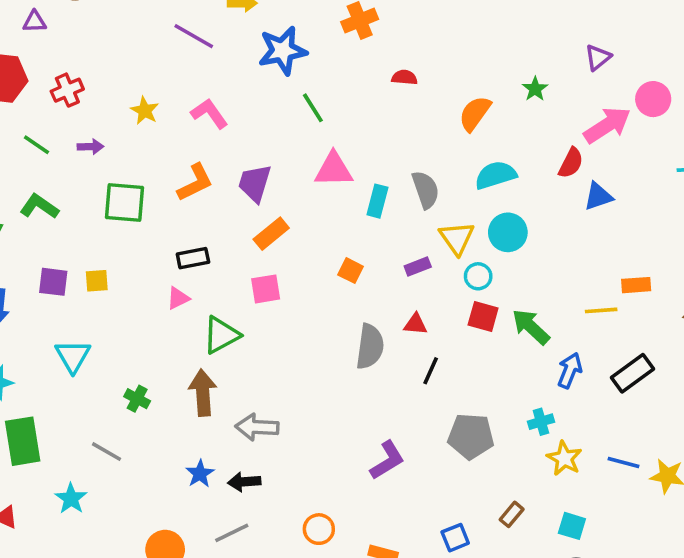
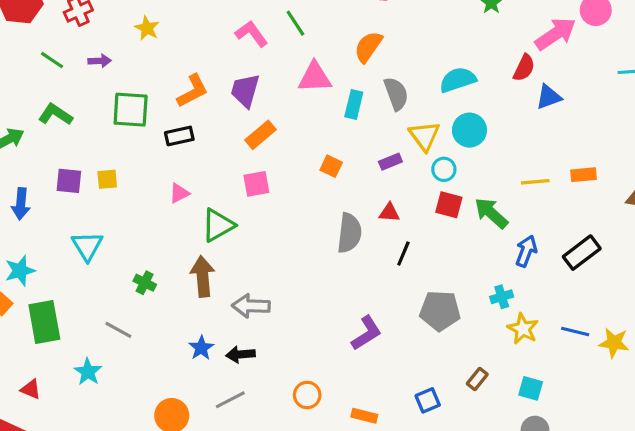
orange semicircle: (475, 113) -> (368, 47), moved
pink L-shape: (209, 114) -> (252, 34), moved
black rectangle: (193, 258) -> (179, 136), moved
yellow line: (601, 310) -> (535, 182), moved

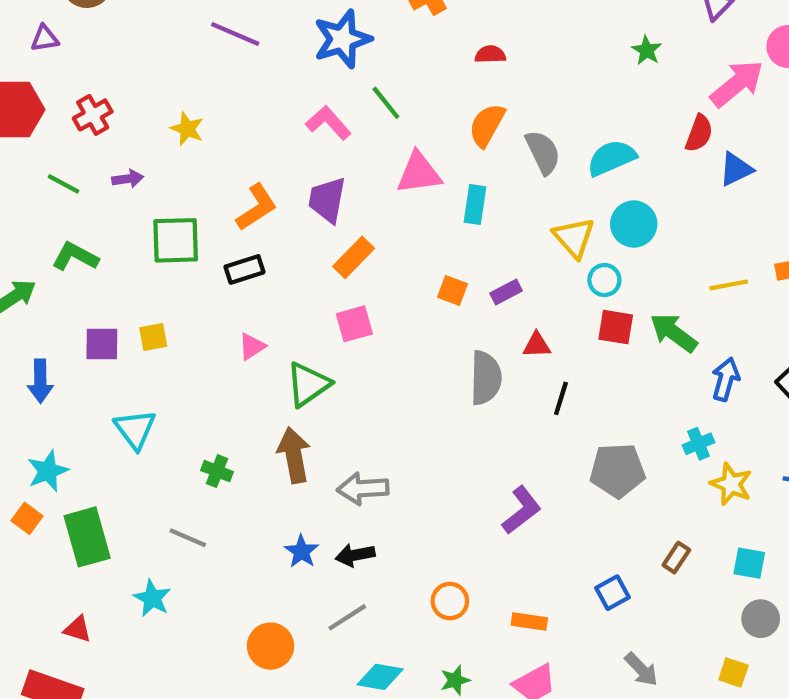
gray semicircle: (396, 94) -> (543, 152), moved
purple rectangle: (390, 162) -> (506, 292), moved

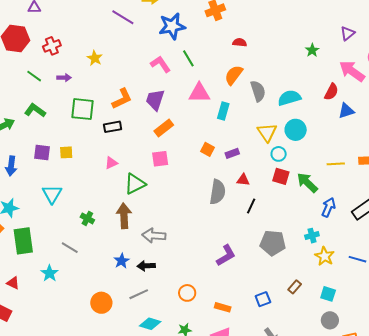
pink arrow: (737, 84) -> (352, 71), turned -112

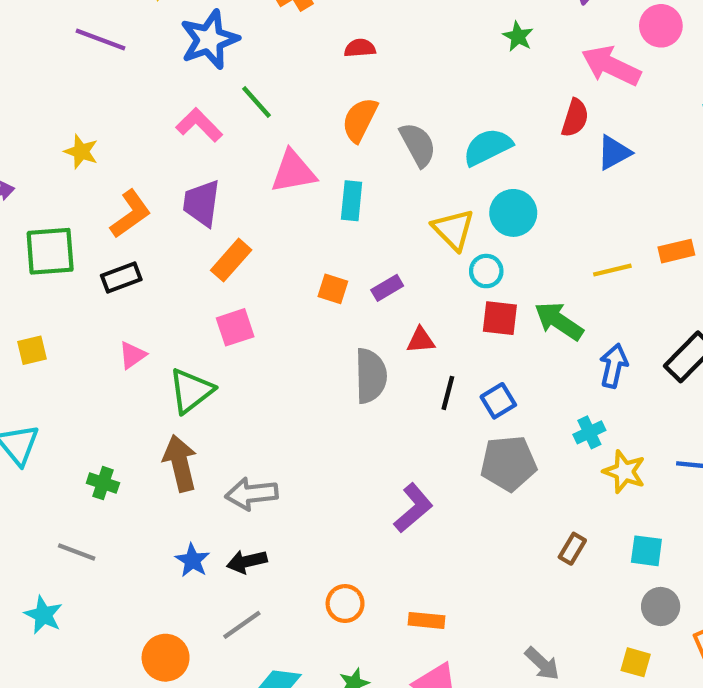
yellow star: (95, 58) -> (81, 152), moved
blue square: (263, 299) -> (498, 401), moved

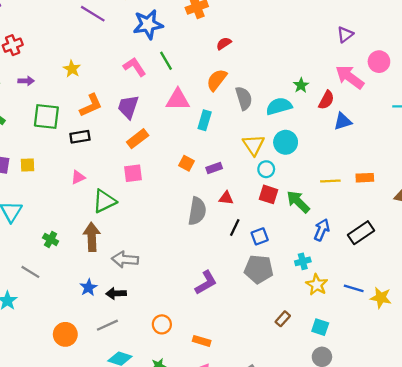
green star: (518, 36) -> (301, 85), moved
red semicircle: (360, 48) -> (224, 43), turned -40

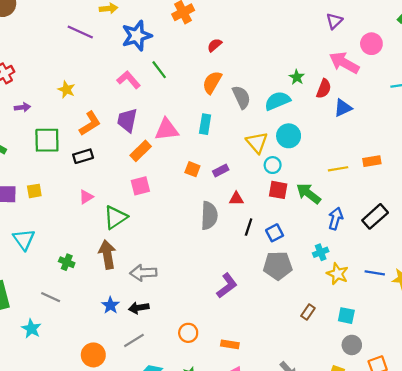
pink triangle: (178, 100) -> (167, 130), moved

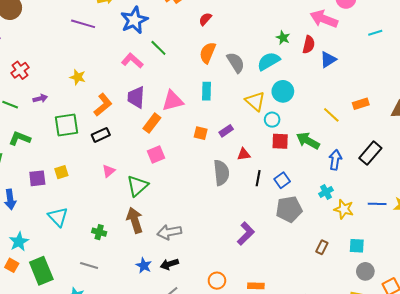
yellow line: (338, 169) -> (331, 115), turned 60

